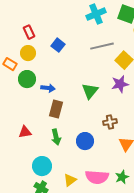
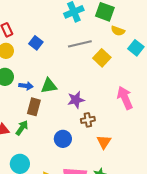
purple star: (120, 84) -> (76, 100), moved
green triangle: (90, 91) -> (49, 86), moved, turned 42
green arrow: (56, 137) -> (22, 128), moved, turned -133

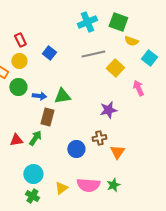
pink arrow: (125, 98) -> (138, 88), moved, size x0.7
purple star: (76, 100) -> (108, 110), moved
brown cross: (88, 120) -> (99, 138), moved

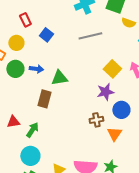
red rectangle: (20, 40) -> (25, 20), moved
yellow square: (115, 68) -> (112, 69), moved
blue arrow: (39, 96) -> (36, 69), moved
green arrow: (35, 138) -> (32, 130), moved
blue circle: (76, 149) -> (121, 110), moved

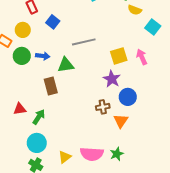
gray line: (90, 36) -> (84, 42), moved
yellow square: (112, 69) -> (119, 56), turned 30
purple star: (105, 92) -> (112, 79), turned -30
brown rectangle: (44, 99) -> (51, 86), turned -30

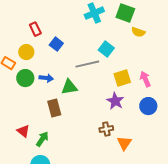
cyan square: (153, 27) -> (106, 49), moved
blue circle: (128, 97) -> (148, 106), moved
red triangle: (20, 109) -> (23, 131), turned 48

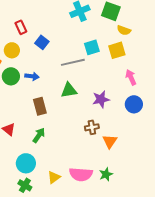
cyan square: (106, 49) -> (92, 47), turned 35
yellow square: (122, 78) -> (117, 50), moved
green triangle: (69, 87) -> (69, 90), moved
purple star: (115, 101) -> (101, 99), turned 30
green arrow: (42, 139) -> (39, 135), moved

